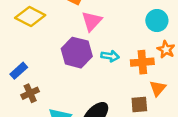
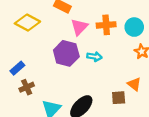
orange cross: (142, 62) -> (106, 25), moved
orange triangle: (158, 88) -> (134, 84), turned -32

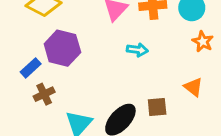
purple hexagon: (66, 53) -> (62, 48), moved
brown square: (119, 98) -> (157, 107), moved

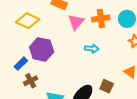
brown square: (157, 107) -> (107, 86), turned 32

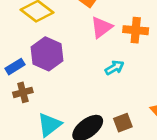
cyan arrow: (92, 48) -> (114, 68), turned -48
brown square: (107, 86) -> (123, 123), turned 32

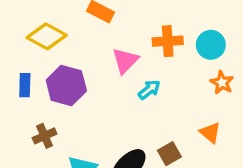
pink triangle: (101, 27) -> (125, 61), moved
blue rectangle: (15, 67) -> (25, 85), moved, turned -48

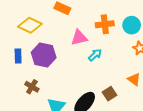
pink triangle: (125, 61) -> (79, 38), turned 36
brown cross: (45, 136) -> (32, 87), turned -32

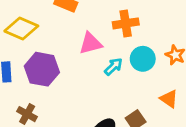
cyan circle: (132, 25) -> (143, 59), moved

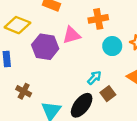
cyan arrow: (113, 67) -> (94, 78), moved
purple hexagon: (42, 69) -> (45, 47), moved

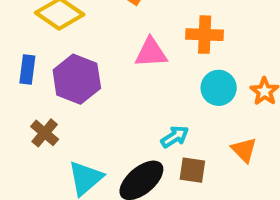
purple hexagon: (45, 47) -> (77, 79), moved
brown square: (108, 94) -> (192, 170), turned 32

